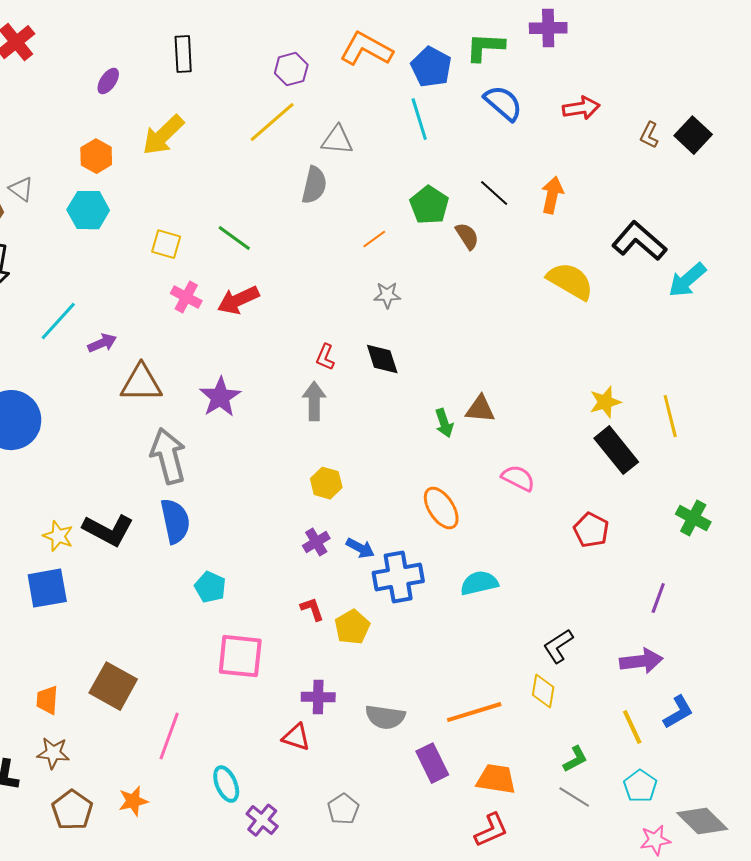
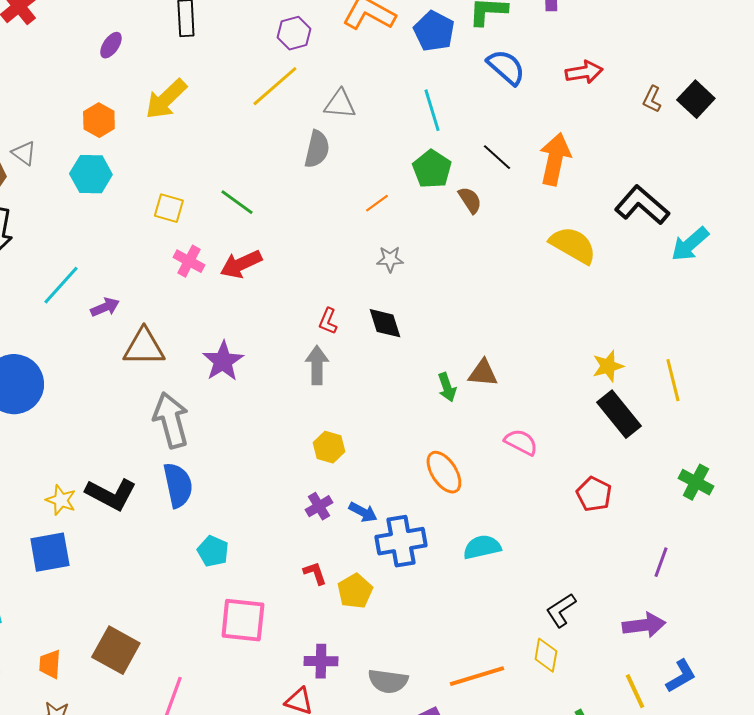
cyan line: (419, 119) -> (432, 110), moved
orange arrow: (552, 195) -> (555, 159), size x1.4

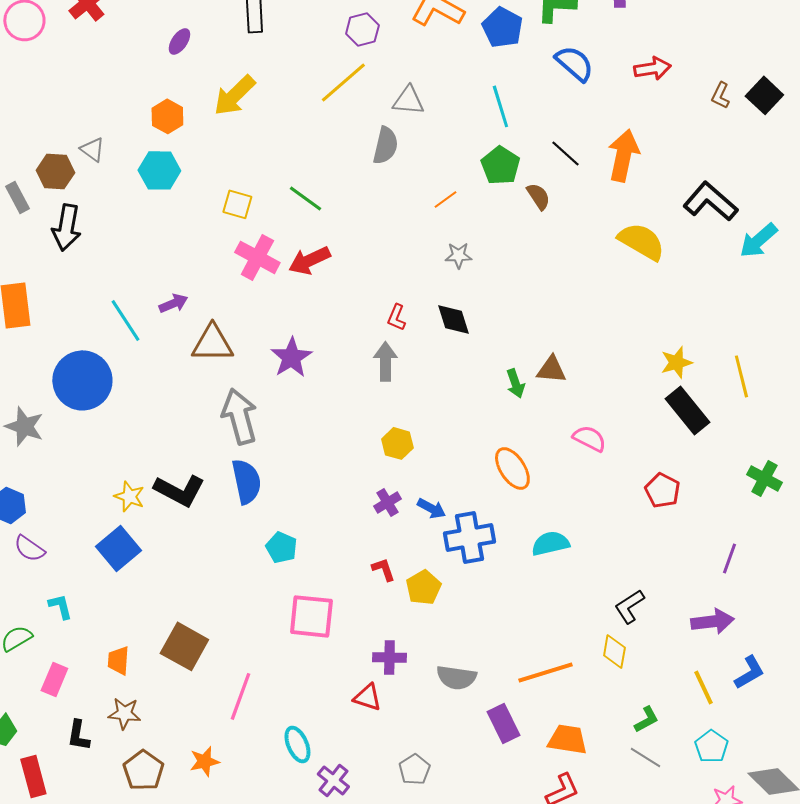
pink cross: (189, 261) -> (257, 257), size x1.4
cyan line: (61, 285) -> (125, 320), moved, turned -75
blue square: (50, 552) -> (118, 548), turned -30

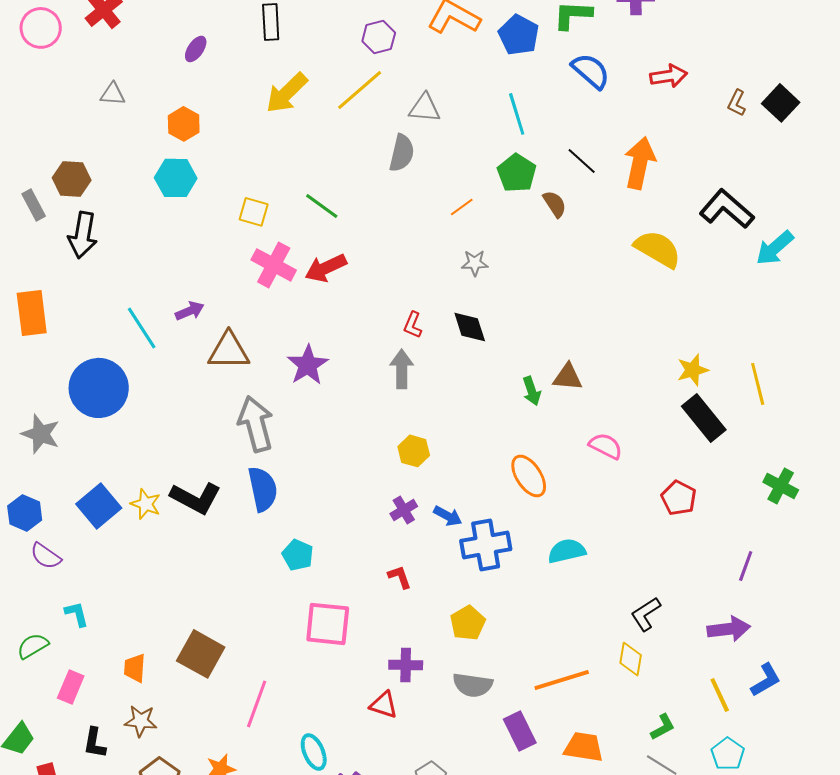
yellow arrow: (234, 95) -> (287, 93), moved
gray triangle: (92, 149) -> (113, 94), moved, turned -32
blue square: (118, 548) -> (99, 506), moved
yellow pentagon: (423, 587) -> (468, 623), moved

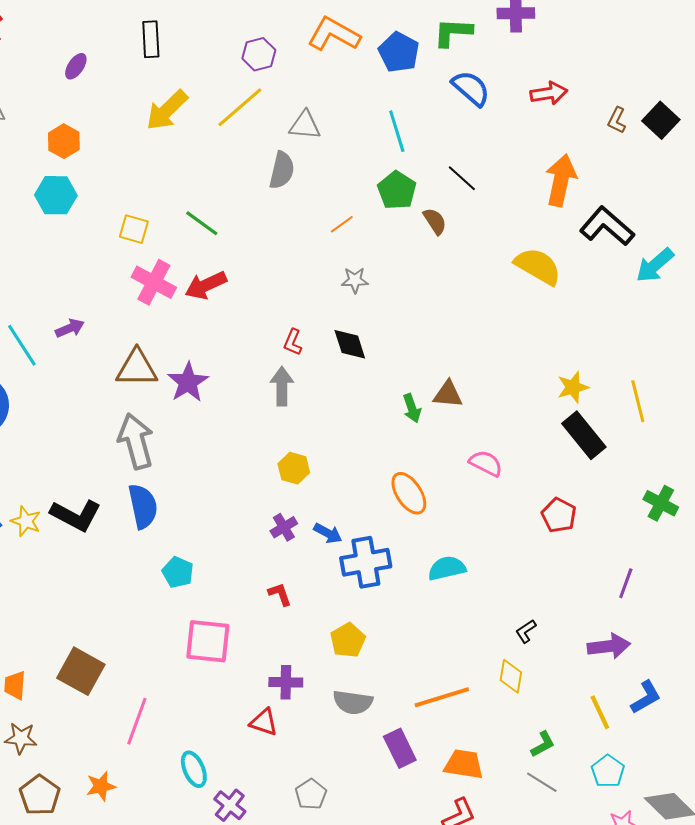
orange arrow: (640, 163) -> (561, 180), moved
brown triangle: (229, 351) -> (137, 368), moved
black L-shape: (646, 614) -> (526, 631), size x0.7

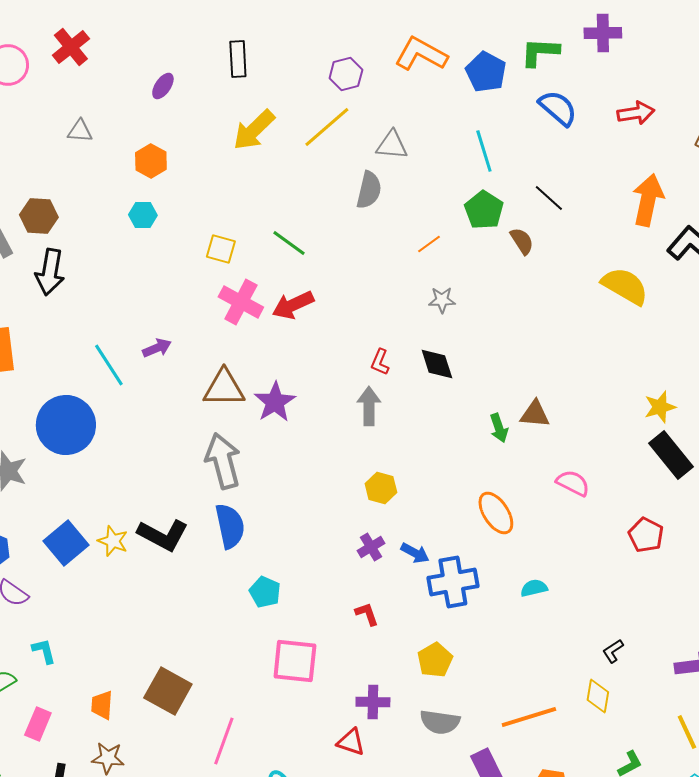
cyan hexagon: (56, 195) -> (143, 215), size x0.7
cyan semicircle: (447, 568) -> (534, 588), size x0.7

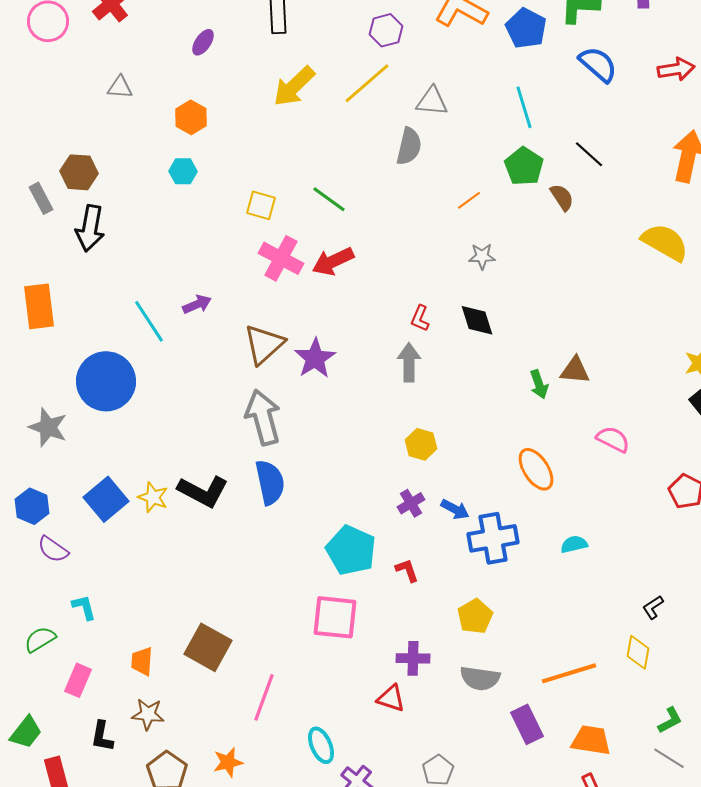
brown triangle: (224, 388) -> (264, 344), turned -42
cyan pentagon: (265, 592) -> (351, 550), moved, size x1.6

